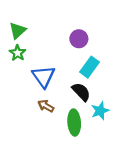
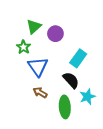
green triangle: (18, 31) -> (34, 26), moved
purple circle: (79, 39) -> (55, 34), moved
green star: (18, 53) -> (23, 47), moved

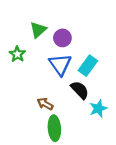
green star: (23, 47) -> (17, 54), moved
blue triangle: (38, 67) -> (60, 65), moved
green ellipse: (65, 107) -> (54, 128), moved

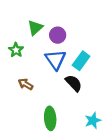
brown arrow: (45, 104) -> (26, 84), moved
cyan star: (98, 108) -> (93, 121), moved

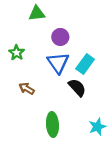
green triangle: (35, 28) -> (37, 13), moved, turned 35

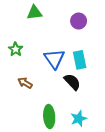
purple circle: (60, 37) -> (79, 21), moved
cyan rectangle: (85, 64) -> (80, 60), turned -48
cyan star: (97, 127) -> (79, 119), moved

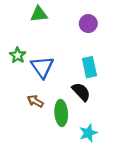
blue triangle: (54, 59) -> (42, 67), moved
brown arrow: (25, 83) -> (35, 101), moved
green ellipse: (49, 117) -> (61, 113), moved

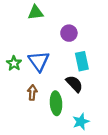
purple circle: (88, 24) -> (69, 33), moved
green star: (18, 55) -> (14, 63), moved
brown arrow: (35, 101) -> (32, 92), turned 64

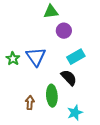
green triangle: (36, 13) -> (51, 12), moved
cyan rectangle: (82, 61) -> (76, 57), turned 72
brown arrow: (32, 92) -> (30, 103), moved

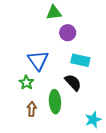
cyan rectangle: (76, 57) -> (80, 60), turned 42
green star: (13, 59) -> (26, 83), moved
cyan star: (75, 113) -> (93, 120), moved

